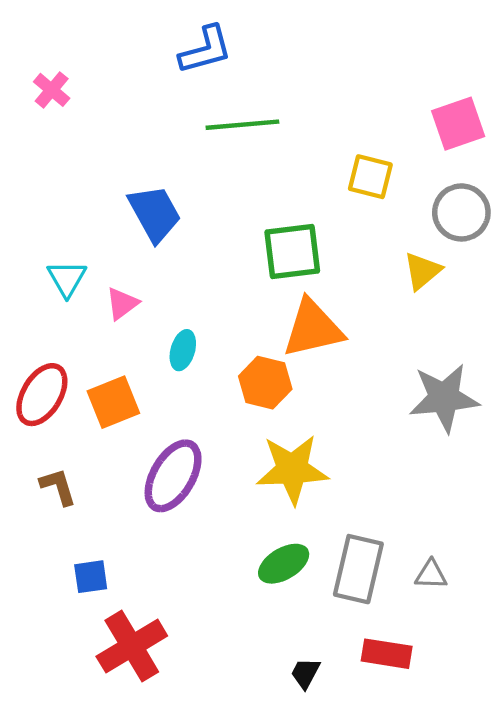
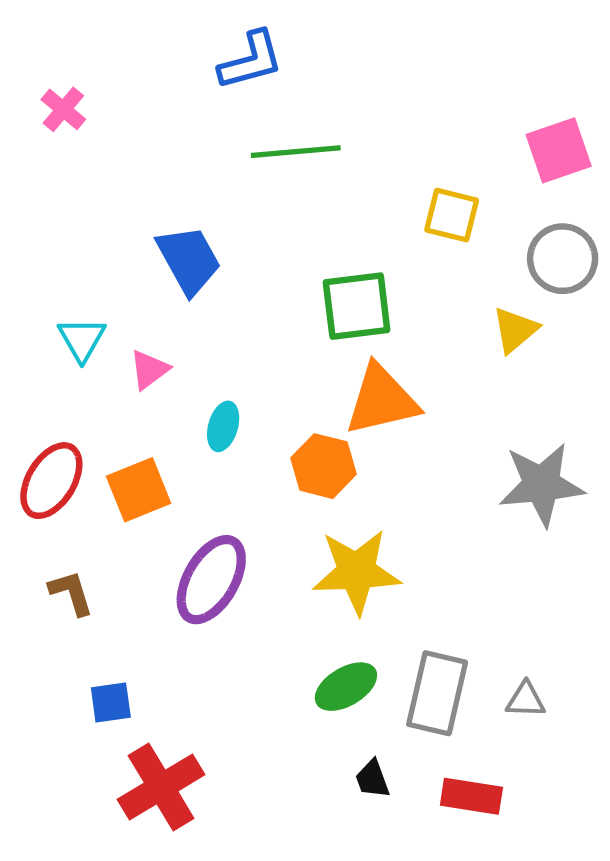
black trapezoid: (305, 673) -> (372, 779), moved, turned -48

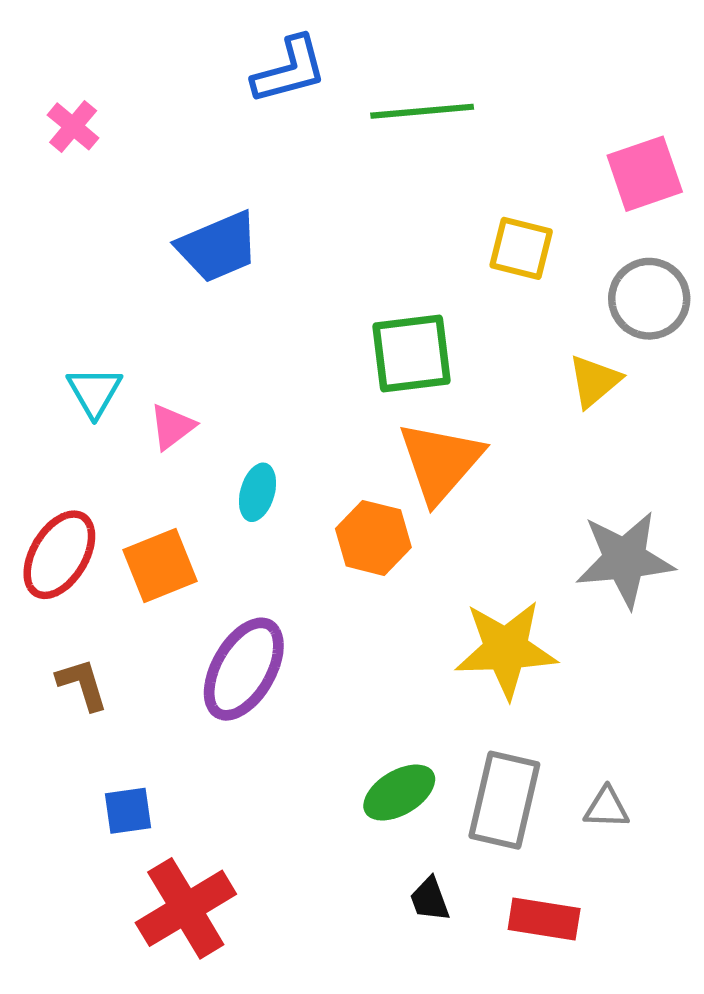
green line: (296, 152) -> (422, 111), moved
blue trapezoid: (189, 260) -> (218, 247), moved, turned 96
orange triangle: (382, 400) -> (440, 462), turned -36
yellow star: (357, 572) -> (506, 649), moved

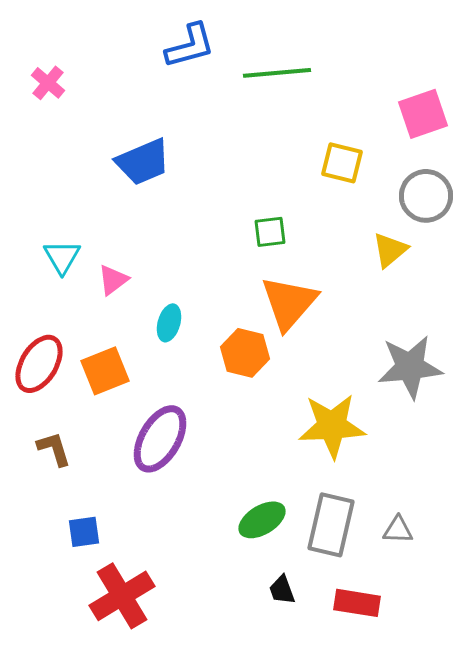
green square: (411, 354) -> (270, 232), size x0.6

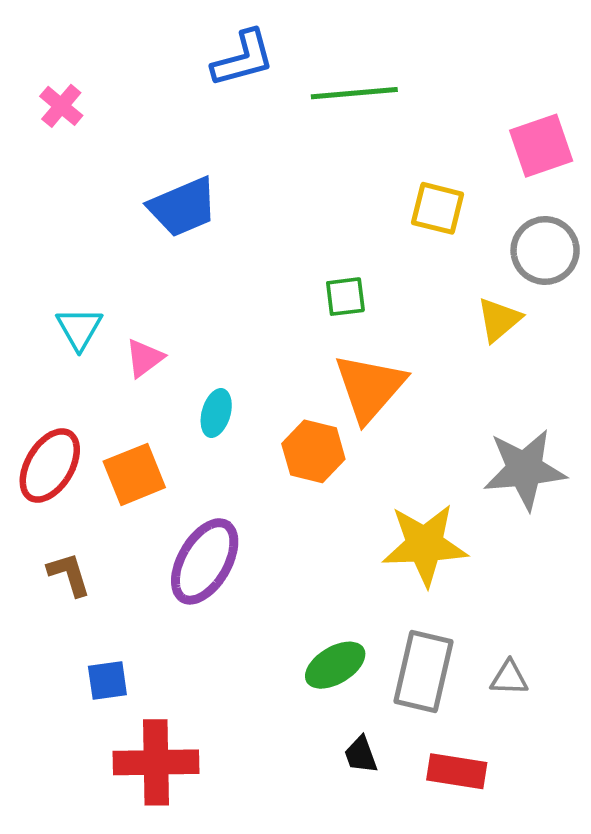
red cross: (122, 596) -> (156, 762), turned 30

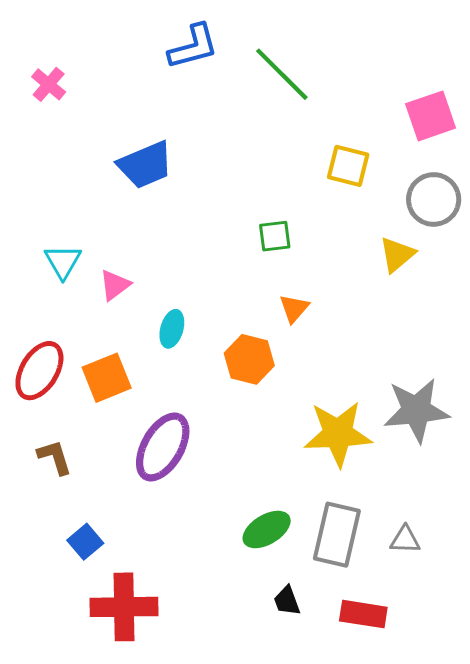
green line: (354, 93) -> (282, 74), turned 50
orange triangle: (370, 387) -> (294, 308), size x0.5
gray star: (525, 469) -> (416, 410), moved
blue square: (107, 680) -> (85, 542), turned -32

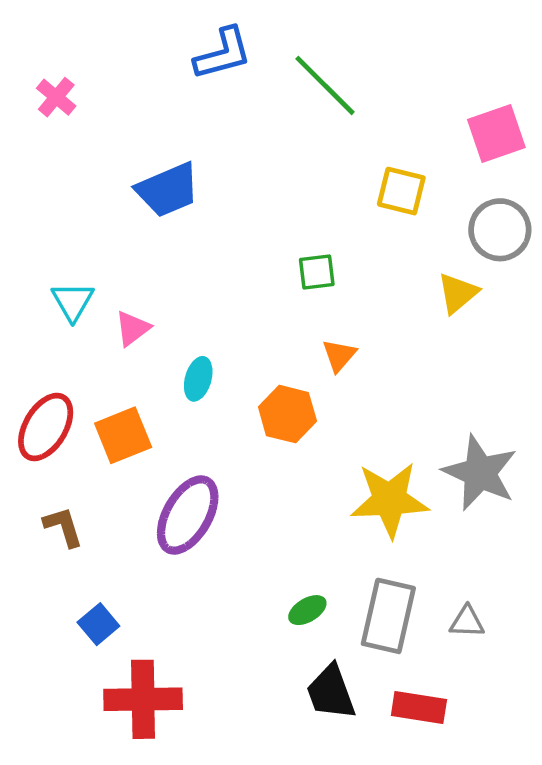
gray star: (416, 410) -> (480, 473), turned 30
green ellipse: (267, 529) -> (307, 610), size x0.7
black trapezoid: (287, 601) -> (331, 692), size x1.6

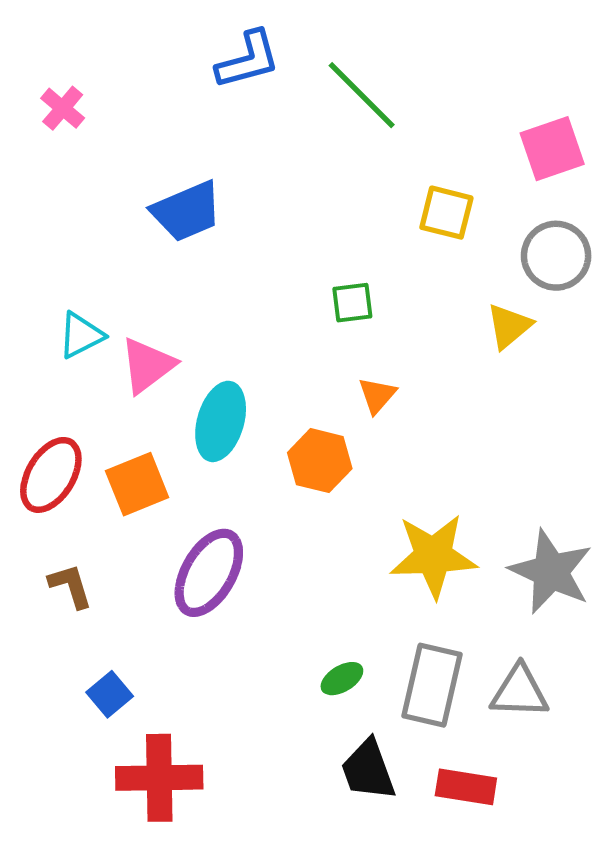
cyan triangle: (73, 301) -> (81, 335), turned 33
pink triangle: (132, 328) -> (147, 365), size x1.4
cyan ellipse: (198, 379) -> (221, 421), size x1.6
gray star: (480, 473) -> (551, 572), moved
gray triangle: (467, 622) -> (519, 692), size x1.5

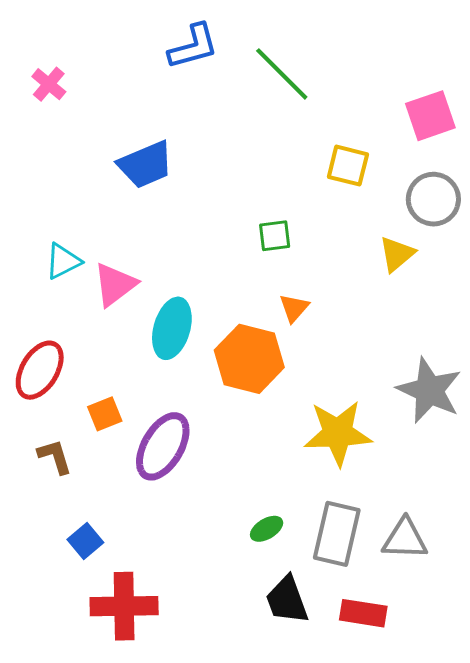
orange hexagon: (320, 461) -> (249, 359), size x1.4
orange square: (137, 484) -> (105, 414), moved, size x0.7
gray star: (551, 572) -> (429, 390), moved

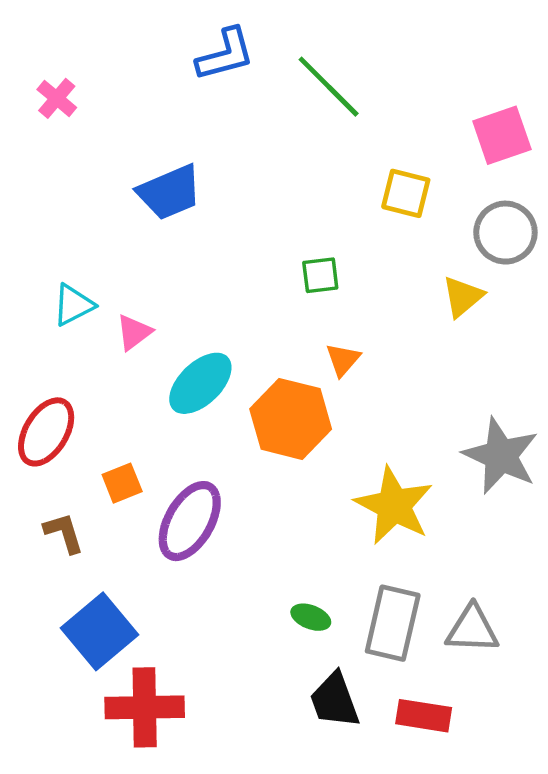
pink triangle: (115, 285) -> (134, 332), size x0.7
cyan ellipse: (172, 328) -> (200, 383), turned 30
yellow star: (338, 433) -> (394, 506), turned 30
green ellipse: (267, 529) -> (311, 617), turned 52
blue square: (85, 541) -> (99, 631), size x1.8

